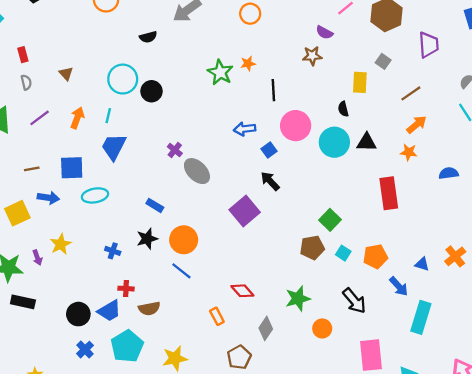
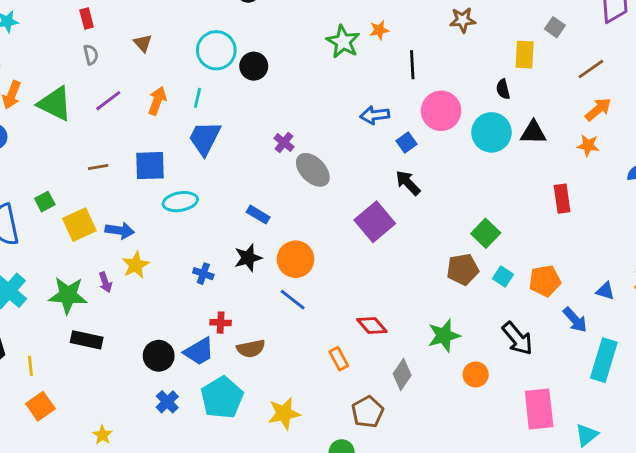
red rectangle: (389, 193) -> (562, 199), size x0.7
blue arrow: (48, 198) -> (120, 230), moved

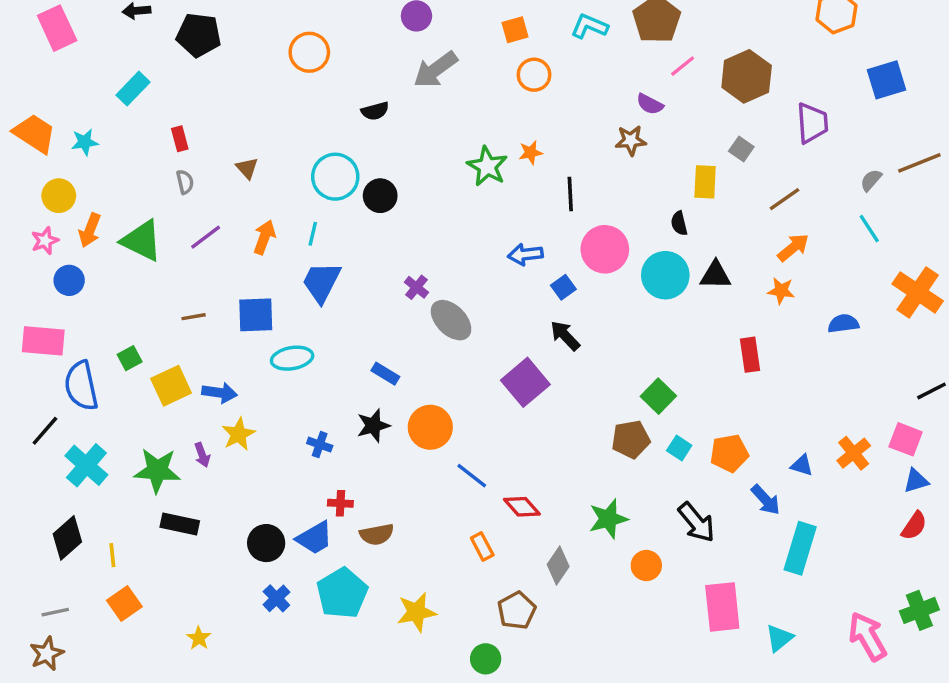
blue line: (293, 300) -> (472, 476), moved

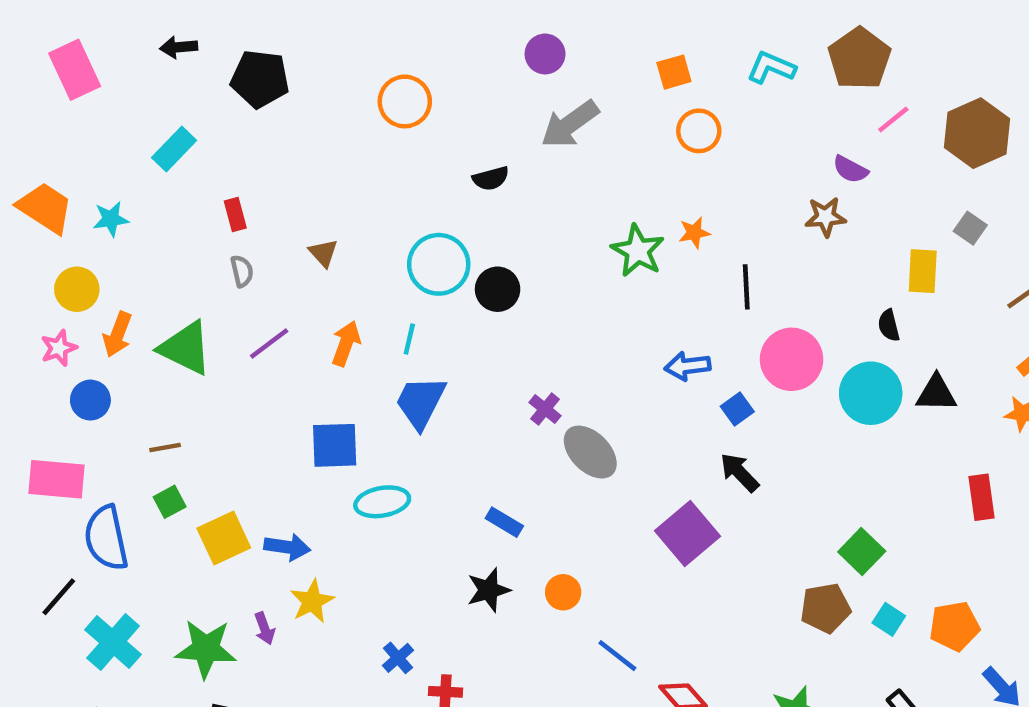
brown line: (194, 317) -> (165, 448), moved
orange circle: (430, 427) -> (563, 592), size x0.6
blue cross: (320, 445) -> (398, 658), moved, turned 30

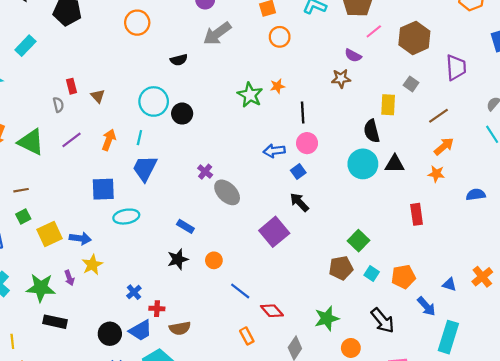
red rectangle: (235, 215) -> (71, 86), moved
black semicircle: (889, 325) -> (372, 131), size x1.5
pink circle: (792, 359) -> (307, 143), moved, size x0.7

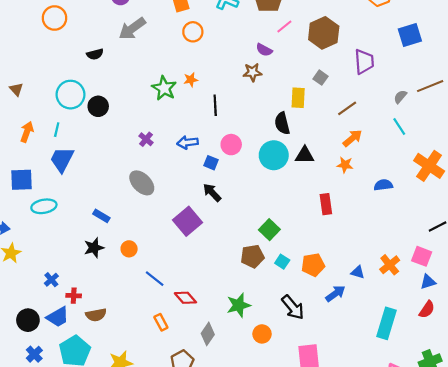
pink circle: (307, 143) -> (231, 145), moved
purple cross: (205, 172) -> (146, 139), moved
blue square: (298, 172) -> (211, 163), turned -32
blue arrow: (426, 306) -> (335, 294), turned -84
cyan rectangle: (448, 337) -> (386, 323), moved

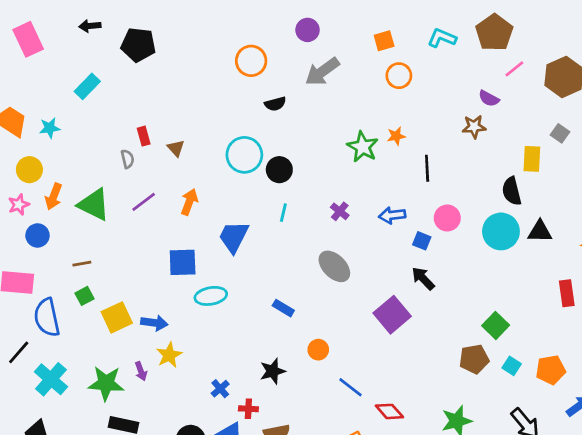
orange circle: (55, 18) -> (251, 61), moved
cyan line: (57, 130) -> (283, 213), moved
black star: (94, 248) -> (273, 371), moved

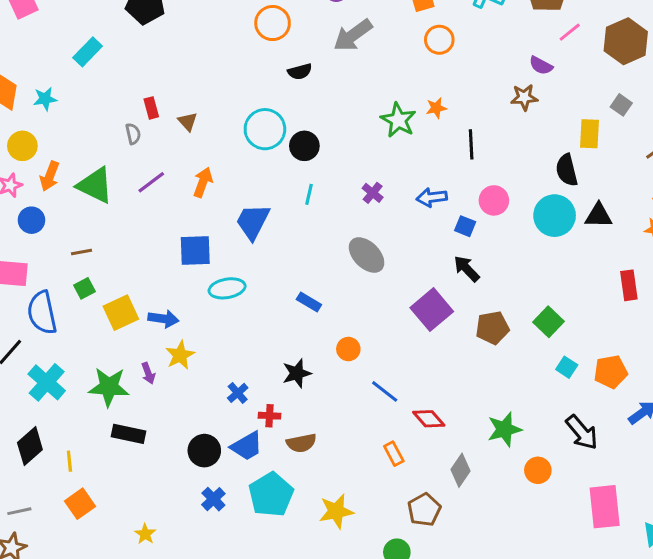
brown pentagon: (474, 359) -> (492, 328), moved

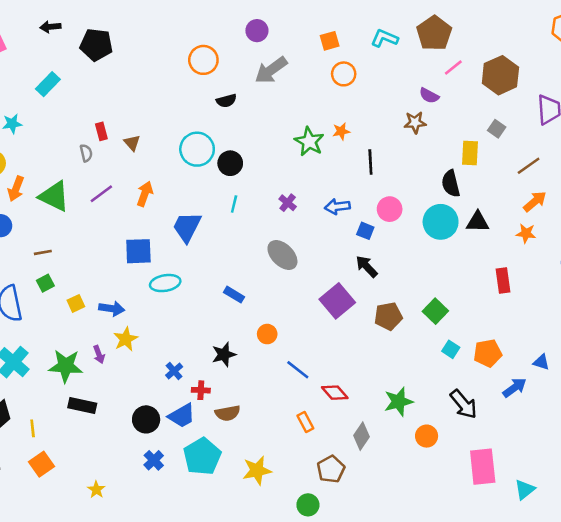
yellow square: (121, 313) -> (76, 303), size x0.6

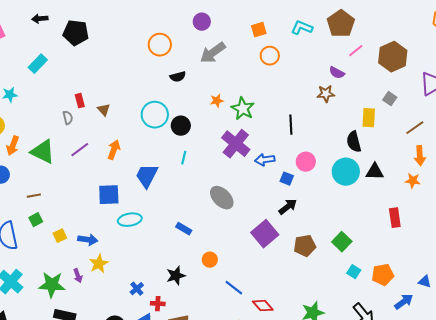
orange star: (341, 131) -> (217, 101), moved
orange arrow: (535, 201) -> (420, 156), turned 126
purple cross: (288, 203) -> (236, 144), moved, size x2.0
black arrow: (367, 266) -> (288, 207), turned 96

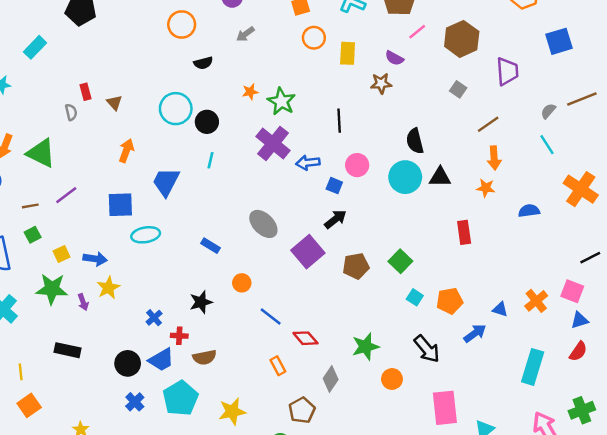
gray arrow: (213, 53) -> (245, 34), size x0.6
yellow rectangle: (369, 118) -> (348, 53), moved
purple line: (80, 150) -> (66, 195), moved
gray ellipse: (222, 198) -> (263, 224), moved
green star: (52, 285) -> (52, 289), moved

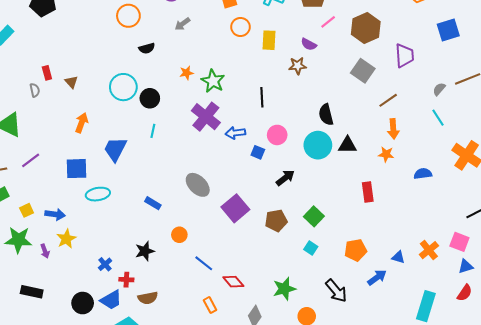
gray square: (458, 89) -> (363, 71), size x1.6
black arrow: (336, 219) -> (285, 178), moved
cyan square: (415, 297) -> (311, 248), moved

